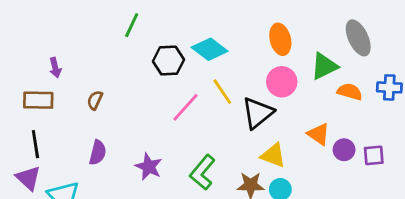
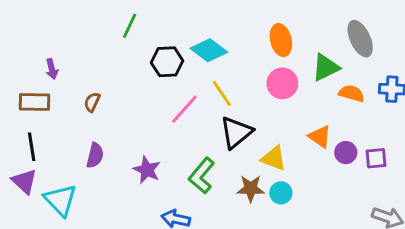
black triangle: (258, 113) -> (236, 132), moved

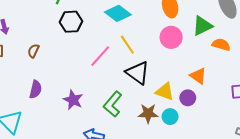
black hexagon: (167, 62) -> (71, 22), moved
black triangle: (236, 132) -> (138, 73), turned -45
purple circle: (346, 153) -> (188, 98), moved

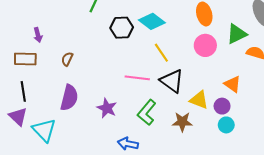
black hexagon: (71, 22) -> (122, 28), moved
pink line: (100, 56) -> (137, 78), moved, turned 55
purple semicircle: (36, 89) -> (69, 98), size x1.4
cyan circle: (170, 117) -> (226, 125), moved

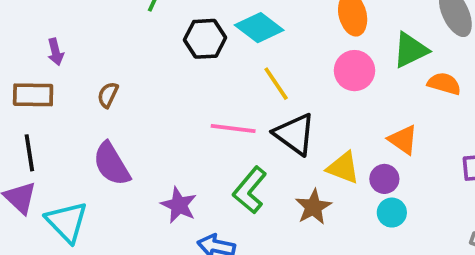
purple semicircle: (69, 98) -> (112, 164), turned 135
purple star: (107, 108) -> (179, 205), moved
brown star: (182, 122) -> (313, 207), turned -30

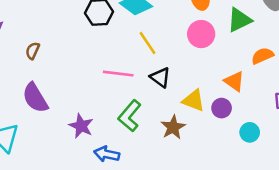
orange semicircle: (444, 84) -> (262, 56), moved, turned -40
black triangle: (295, 134) -> (160, 77), size x0.7
cyan circle: (392, 213) -> (250, 132), moved

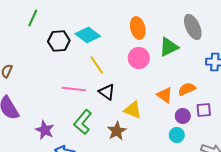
orange semicircle: (262, 56) -> (187, 89), moved
purple circle: (222, 108) -> (183, 116), moved

